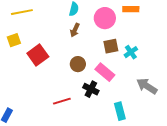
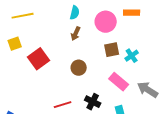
pink rectangle: (105, 72) -> (119, 82), moved
black cross: (91, 89) -> (93, 102), moved

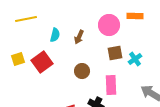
cyan semicircle: (75, 13) -> (55, 35), moved
yellow square: (15, 44) -> (18, 59), moved
pink rectangle: (119, 82) -> (111, 85), moved, turned 48

